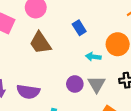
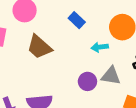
gray triangle: (97, 84) -> (111, 76), turned -36

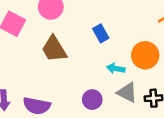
gray triangle: (111, 76) -> (127, 92), moved

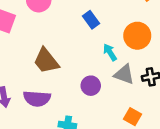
brown trapezoid: (54, 49) -> (46, 61), moved
cyan arrow: (116, 68) -> (110, 52), turned 54

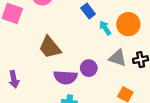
cyan arrow: (110, 52) -> (105, 28), moved
purple semicircle: (37, 99) -> (65, 77), moved

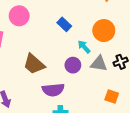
cyan arrow: (105, 28) -> (84, 47), moved
purple circle: (89, 68) -> (73, 65), moved

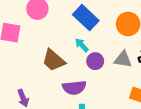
blue rectangle: (64, 24) -> (86, 18), size x1.6
cyan arrow: (84, 47) -> (82, 45), moved

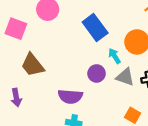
cyan arrow: (82, 45) -> (115, 56), moved
brown trapezoid: (54, 60) -> (33, 65), moved

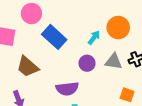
blue rectangle: (95, 27) -> (54, 37), moved
cyan arrow: (115, 56) -> (94, 38), moved, turned 80

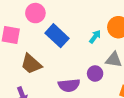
purple circle: (87, 63) -> (95, 74), moved

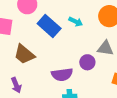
cyan arrow: (95, 37) -> (76, 22), moved, turned 80

